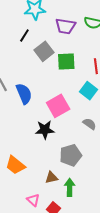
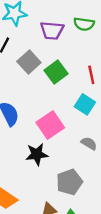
green square: (66, 61) -> (56, 72), turned -30

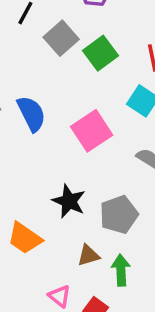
black star: (37, 154) -> (69, 201), moved, turned 30

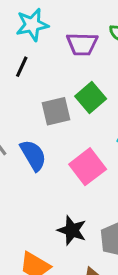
gray square: (61, 38) -> (56, 111), moved, turned 32

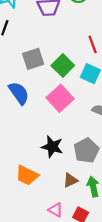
green square: (91, 97) -> (63, 66), moved

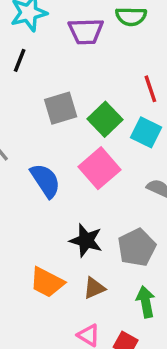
blue semicircle: (19, 93) -> (45, 181), moved
brown triangle: (70, 180) -> (94, 288), moved

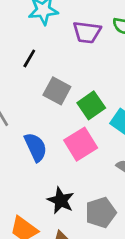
black line: (20, 60) -> (29, 58), moved
gray square: (61, 108) -> (57, 91), turned 36

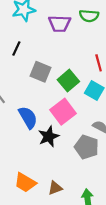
black star: (61, 200) -> (49, 136), moved, turned 30
gray pentagon: (101, 212) -> (87, 147), moved, turned -30

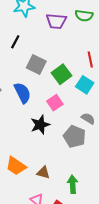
pink square: (63, 112) -> (55, 103), size x0.7
blue semicircle: (28, 117) -> (22, 93), moved
brown triangle: (55, 188) -> (43, 173), turned 32

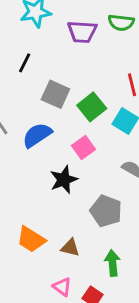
blue semicircle: (22, 93) -> (37, 135), turned -95
gray pentagon: (75, 137) -> (106, 211), moved

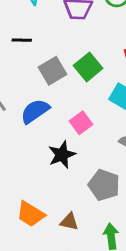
black line: (25, 63) -> (22, 40), turned 66
gray square: (55, 94) -> (53, 71), turned 36
green square: (92, 107) -> (88, 67), moved

